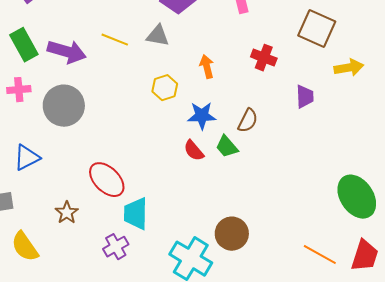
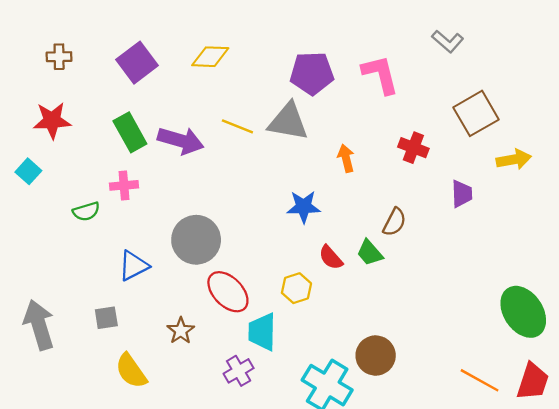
brown square: (317, 29) -> (476, 113), turned 36
gray triangle: (158, 36) -> (288, 122), size x1.5
yellow hexagon: (165, 88) -> (296, 288), moved
gray circle: (64, 106) -> (196, 240), moved
blue star: (202, 116) -> (304, 207), moved

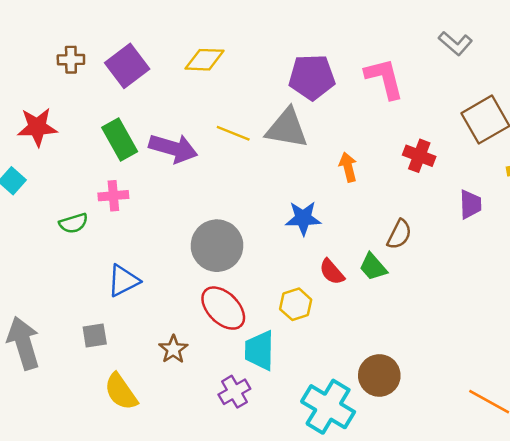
brown cross: (59, 57) -> (71, 60), moved
gray circle: (196, 240) -> (217, 246), moved

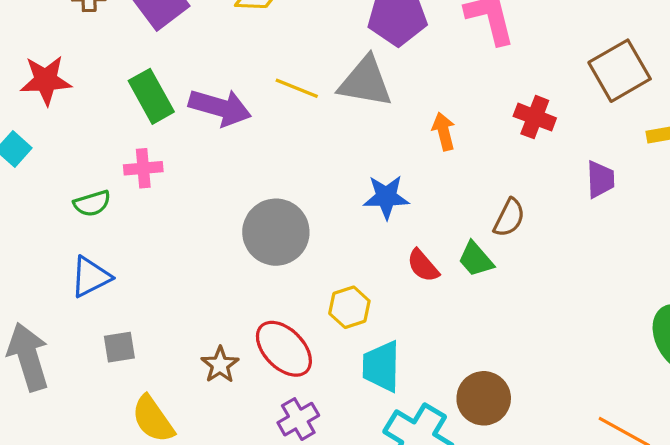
blue triangle: (123, 281) -> (91, 277), moved
yellow hexagon: (296, 304) -> (349, 307), moved
red ellipse: (223, 308) -> (284, 349), moved
cyan trapezoid: (259, 350) -> (381, 366), moved

